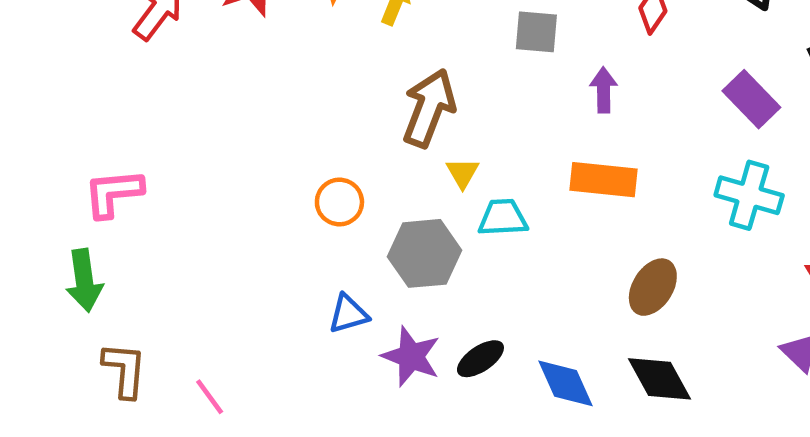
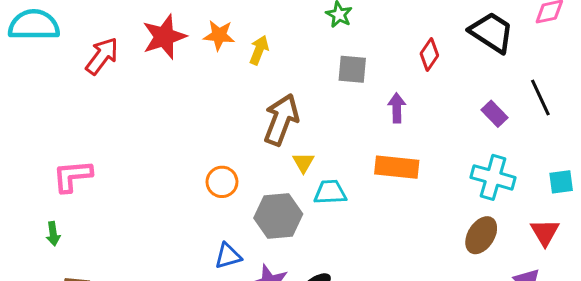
purple rectangle: (751, 99) -> (495, 114), size x0.7
green arrow: (84, 280) -> (53, 234), size x0.6
brown ellipse: (653, 287) -> (481, 235), moved

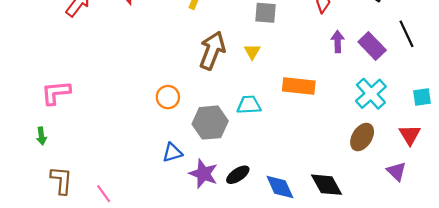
purple arrow: (397, 108) -> (338, 42), moved
purple rectangle: (495, 114) -> (372, 46), size x1.4
yellow triangle: (303, 163) -> (252, 52), moved
cyan cross: (493, 177) -> (371, 94), turned 32

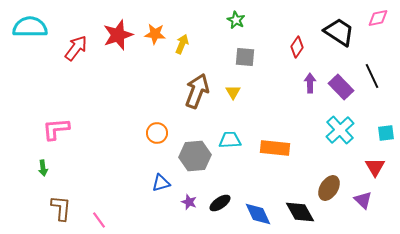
orange rectangle: (299, 86) -> (275, 148), moved
brown ellipse: (362, 137) -> (329, 188), moved
purple star: (203, 174) -> (189, 202), size x0.6

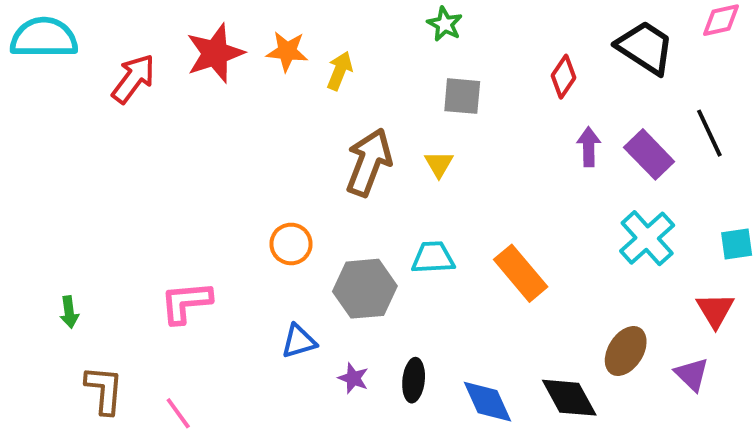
pink L-shape: (56, 129) -> (186, 302), moved
orange rectangle: (275, 148) -> (521, 273), turned 44
black ellipse: (220, 203) -> (414, 380), turned -50

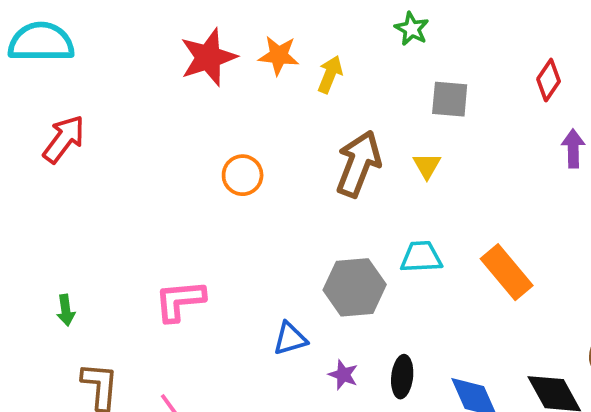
green star: (445, 24) -> (412, 29), moved
red arrow: (133, 79) -> (64, 139), moved
orange circle: (291, 244) -> (243, 175), moved

